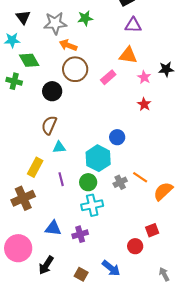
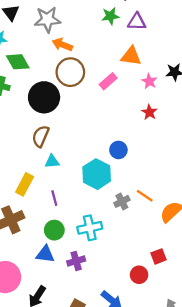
green star: (85, 18) -> (110, 16), moved
black circle: (52, 91) -> (44, 97), size x1.4
green circle: (88, 182) -> (54, 230), moved

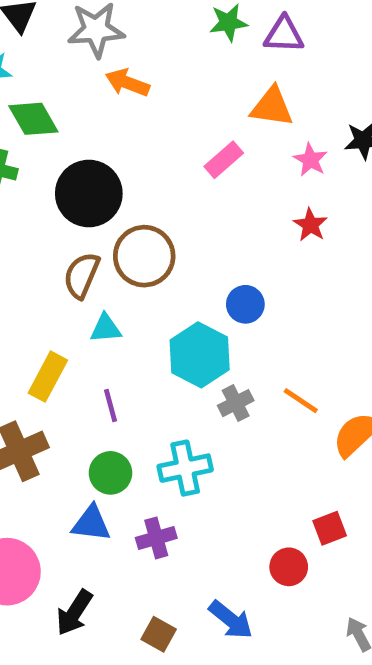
brown circle: (70, 72) -> (144, 256), moved
gray cross: (122, 201) -> (236, 403), moved

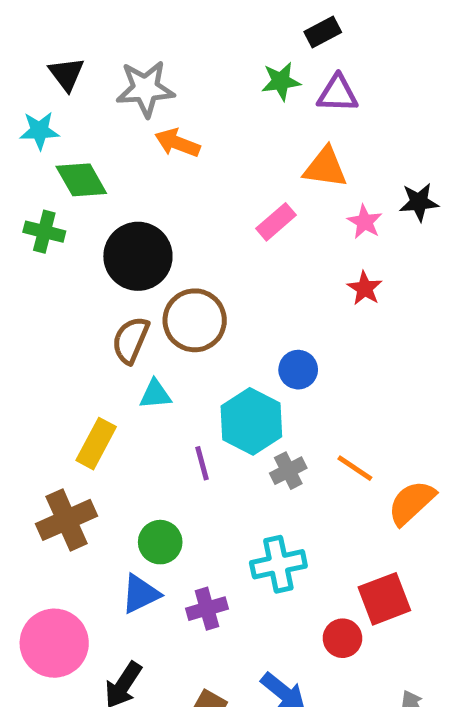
purple line: (110, 405) -> (202, 463), moved
cyan cross: (185, 468) -> (278, 564), moved
blue triangle: (91, 523) -> (140, 594), turned -33
red square: (330, 528) -> (384, 599), size x1.5

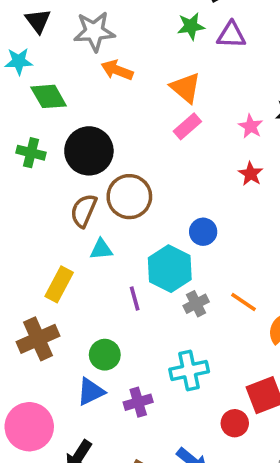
orange triangle: (325, 168) -> (186, 88), moved, turned 32
green cross: (44, 232) -> (31, 153), moved

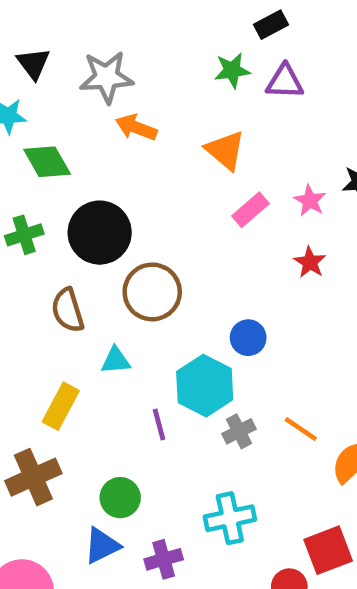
pink rectangle: (187, 126) -> (250, 210), moved
green cross: (31, 153) -> (24, 235), turned -32
brown semicircle: (84, 211) -> (68, 310), moved, turned -40

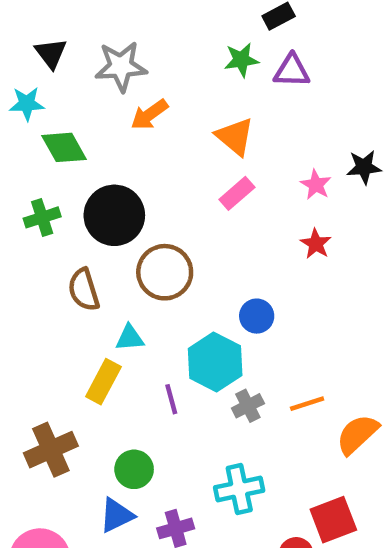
orange arrow: (136, 127) -> (149, 115), turned -57
pink rectangle: (250, 210) -> (237, 193), moved
yellow rectangle: (61, 406) -> (103, 382), moved
orange line: (301, 429) -> (307, 404), turned -52

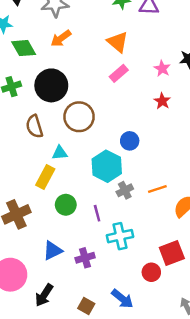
orange arrow: (149, 115) -> (61, 38), moved
purple line: (171, 399) -> (97, 213), moved
green circle: (134, 469) -> (66, 205), moved

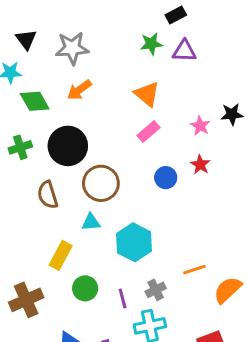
blue circle: (130, 141) -> (166, 178), moved
cyan triangle: (60, 153) -> (91, 222), moved
gray cross: (125, 190) -> (156, 290), moved

